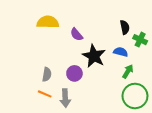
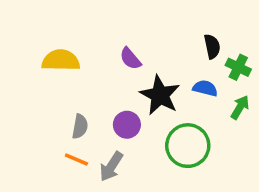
yellow semicircle: (48, 22) -> (61, 60), moved
green arrow: (128, 71) -> (240, 107), moved
green circle: (135, 96) -> (188, 146), moved
gray arrow: (65, 98) -> (111, 166), turned 36

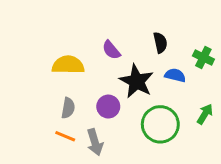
black semicircle: (212, 46) -> (160, 43), moved
yellow semicircle: (61, 60) -> (68, 65), moved
green arrow: (240, 107) -> (205, 114), moved
gray arrow: (111, 166) -> (95, 142), turned -50

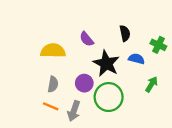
green arrow: (205, 114) -> (151, 84), moved
green circle: (160, 124) -> (109, 97), moved
gray arrow: (95, 142) -> (74, 111), turned 36

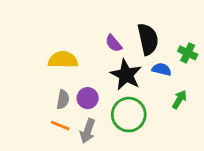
black semicircle: (125, 33) -> (148, 39), size x1.6
purple semicircle: (87, 39) -> (114, 43), moved
purple circle: (84, 83) -> (88, 98), moved

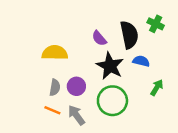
green cross: (188, 53) -> (156, 24), moved
gray arrow: (88, 131) -> (76, 115), turned 125

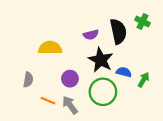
purple semicircle: (99, 38) -> (91, 35), turned -64
blue semicircle: (141, 61) -> (124, 72), moved
gray semicircle: (55, 88) -> (28, 80), moved

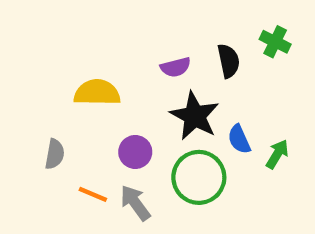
black semicircle: (118, 31) -> (229, 61), size x0.7
blue semicircle: (124, 72) -> (239, 139), turned -128

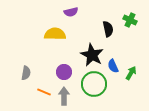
purple semicircle: (176, 67) -> (71, 12), moved
yellow semicircle: (97, 93) -> (55, 34), moved
gray arrow: (135, 203) -> (64, 96), turned 36

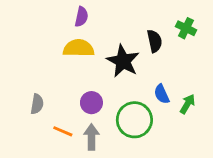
purple semicircle: (71, 12) -> (81, 17), moved, turned -64
black star: (92, 55) -> (123, 61), moved

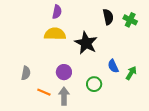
black semicircle: (154, 41) -> (108, 17), moved
green circle: (134, 120) -> (94, 84), size x0.6

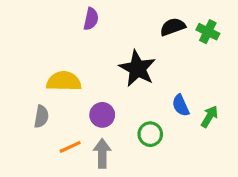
black semicircle: (108, 17) -> (173, 27), turned -98
yellow semicircle: (55, 34) -> (64, 81), moved
orange line: (44, 92) -> (70, 147), turned -48

